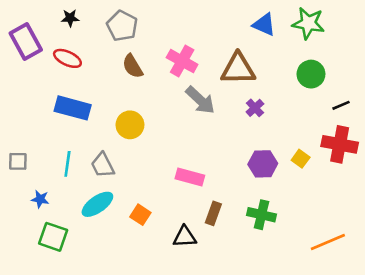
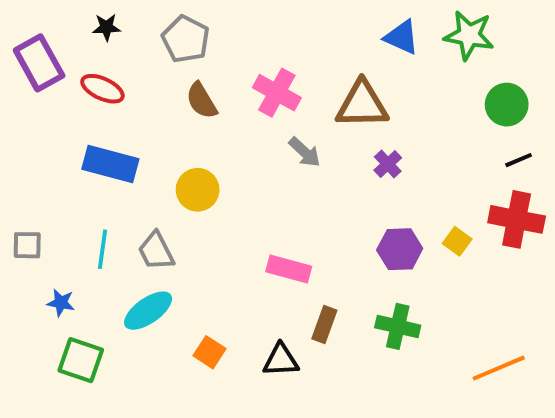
green circle: (311, 74) -> (507, 105), moved
gray arrow: (200, 100) -> (305, 152), size x0.7
orange square: (140, 215) -> (209, 352), moved

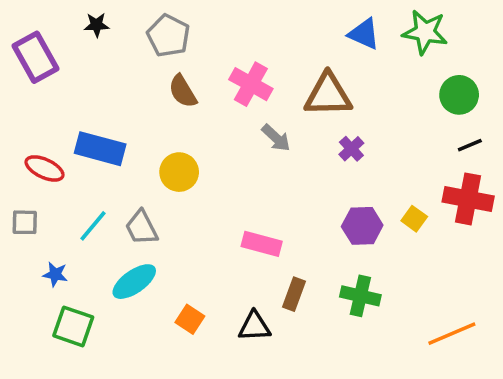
red ellipse: (102, 89) -> (44, 168), moved
cyan line: (102, 249) -> (93, 226), turned 32

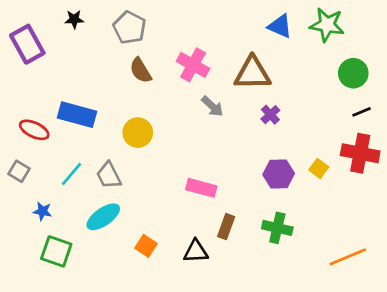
gray square: (25, 222) -> (19, 171), turned 30

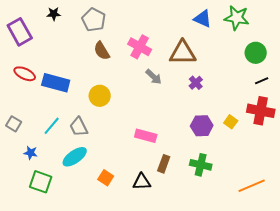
red ellipse: (34, 130) -> (25, 74), moved

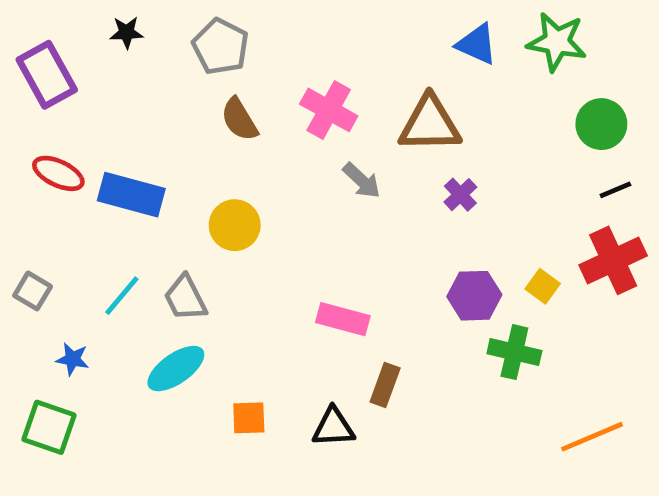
red cross: (261, 111) -> (613, 260), turned -36
green cross: (201, 165) -> (514, 352), moved
orange square: (106, 178) -> (249, 418), turned -35
green square: (41, 182) -> (49, 427), moved

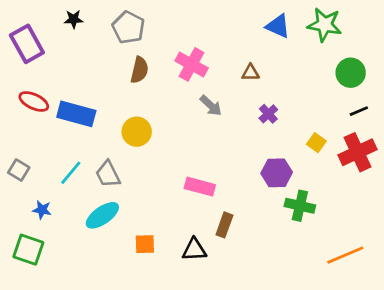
brown semicircle: (239, 119) -> (139, 70), turned -136
brown triangle: (430, 124) -> (251, 73), size x0.5
yellow square: (543, 286) -> (316, 143), moved

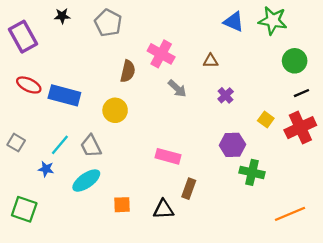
brown semicircle: (139, 70) -> (128, 71), moved
blue star: (42, 210) -> (46, 169), moved

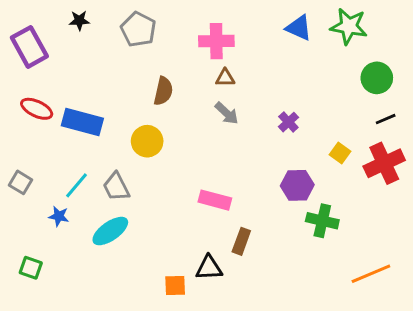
pink cross: (161, 54) -> (216, 41), moved, turned -30
brown triangle: (211, 61) -> (225, 78), moved
orange square: (122, 205) -> (175, 285), moved
green square: (24, 209) -> (31, 268), size x0.7

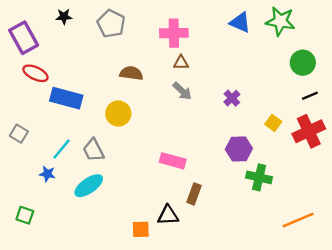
brown semicircle: (163, 91) -> (131, 73), turned -95
red ellipse: (37, 109) -> (35, 73), moved
gray square: (20, 182) -> (19, 134), moved

